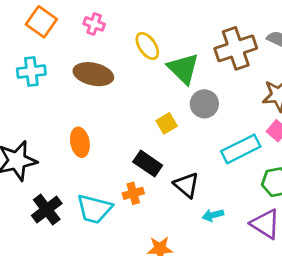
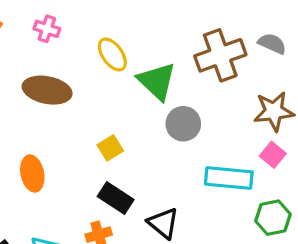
yellow square: (167, 123) -> (110, 148), moved
cyan rectangle: (241, 149) -> (229, 178), turned 33

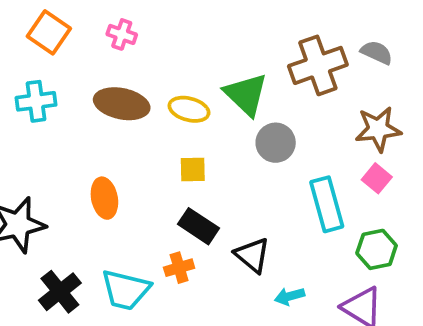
yellow ellipse: (112, 54) -> (189, 109), moved, turned -40
yellow square: (110, 148) -> (193, 170), turned 30
cyan rectangle: (229, 178) -> (327, 204), turned 69

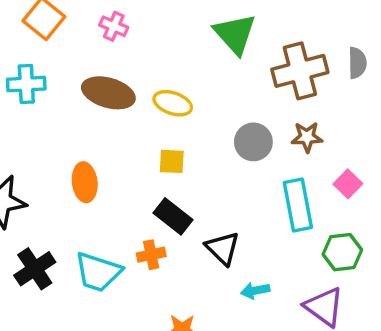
gray semicircle: (377, 52) -> (357, 63), turned 60
green triangle: (246, 94) -> (235, 34), moved
brown star: (378, 129) -> (307, 137), moved, size x0.7

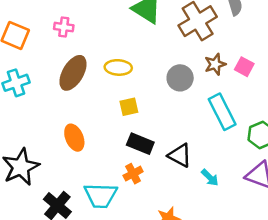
brown ellipse: (108, 93) -> (73, 73), turned -60
pink square: (348, 184) -> (244, 67), moved
cyan arrow: (255, 291) -> (210, 178), turned -108

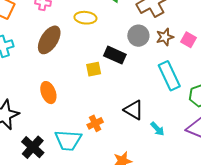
yellow ellipse: (118, 67) -> (85, 18), moved
gray circle: (180, 78) -> (138, 36), moved
black rectangle: (140, 144) -> (115, 55), moved

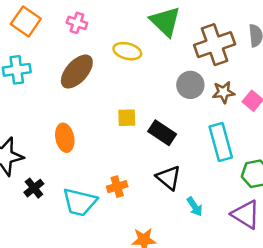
black rectangle: (115, 55) -> (162, 133), moved
black cross: (33, 147) -> (34, 188), moved, size x0.7

